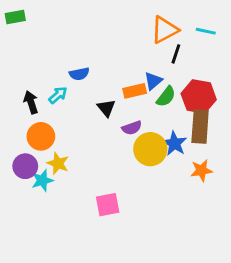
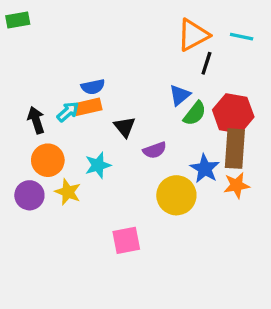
orange rectangle: (135, 91) -> (88, 107), moved
yellow circle: (150, 149) -> (176, 195), moved
orange star: (201, 170) -> (237, 185), moved
cyan star: (42, 180) -> (98, 165), moved

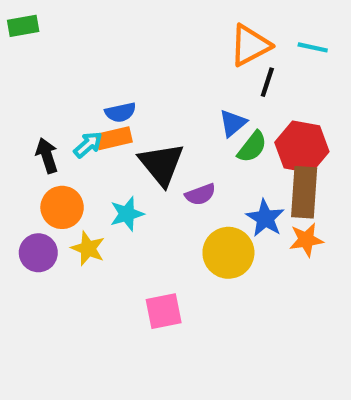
black triangle: (125, 127) -> (161, 164), size x1.6

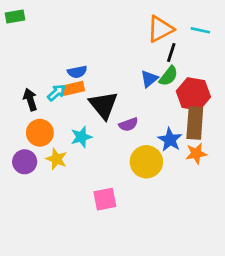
green semicircle: (252, 147) -> (169, 76), moved

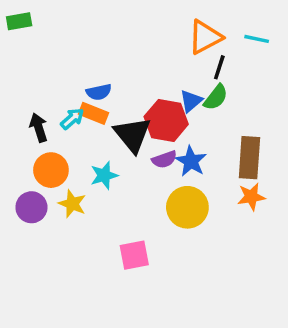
orange rectangle: (73, 88) -> (93, 113), turned 35
red hexagon: (193, 94) -> (166, 120), moved
blue star: (170, 140) -> (191, 161), moved

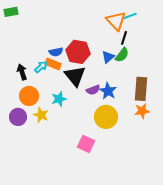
orange triangle: (205, 37) -> (116, 21), turned -45
cyan line: (257, 39) -> (130, 16), moved, turned -32
red hexagon: (166, 120) -> (78, 52), moved
pink square: (134, 255) -> (86, 144), moved, turned 36

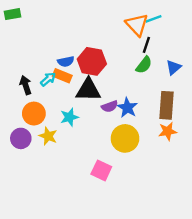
blue triangle: (108, 57) -> (174, 67), moved
black triangle: (75, 76) -> (88, 90), turned -50

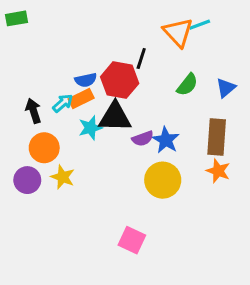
black line: (146, 45) -> (141, 58), moved
orange rectangle: (62, 76) -> (81, 99), turned -48
cyan star: (69, 117) -> (90, 128), moved
orange star: (168, 131) -> (218, 171), turned 30
pink square: (101, 170) -> (132, 240), moved

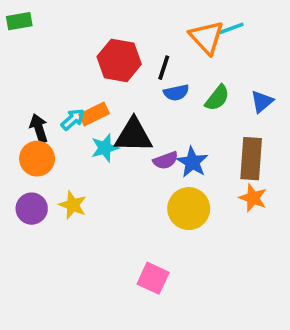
blue semicircle: (86, 80) -> (176, 93), moved
red hexagon: (120, 80) -> (119, 60), moved
orange circle: (44, 148) -> (37, 159), moved

